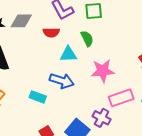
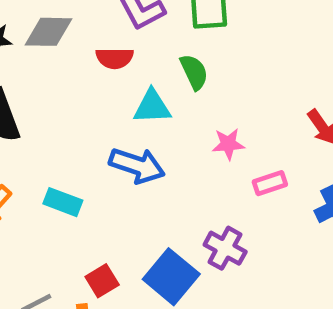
pink star: (103, 71) -> (228, 144), size x0.6
cyan rectangle: (38, 97) -> (63, 202), moved
pink rectangle: (121, 98) -> (270, 183), moved, size x0.6

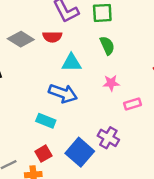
gray diamond: (48, 32) -> (21, 39), moved, turned 30
green semicircle: (194, 72) -> (107, 46), moved
cyan rectangle: (63, 202) -> (46, 121), moved

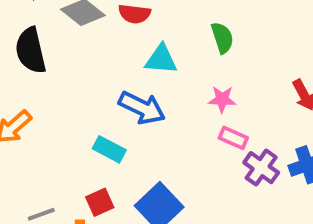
pink rectangle: (133, 104) -> (233, 138), moved, turned 35
purple cross: (108, 138) -> (261, 168), moved

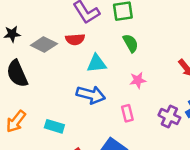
pink rectangle: (233, 138) -> (127, 113), moved, turned 63
cyan rectangle: (109, 149) -> (54, 126), moved

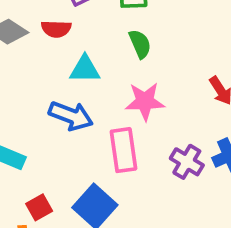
pink star: (138, 80) -> (145, 101), size x1.5
pink rectangle: (127, 113) -> (123, 150), size x1.6

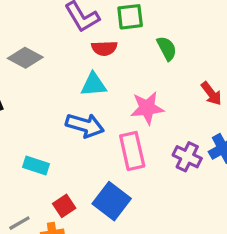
red semicircle: (56, 29) -> (104, 48), moved
green semicircle: (140, 44) -> (167, 48), moved

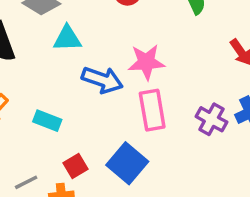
cyan triangle: (94, 84) -> (67, 38), moved
pink star: (147, 108) -> (146, 62), moved

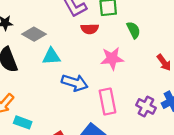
pink star: (146, 62) -> (112, 59), moved
cyan rectangle: (47, 121) -> (23, 122), moved

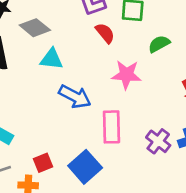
red semicircle: (90, 29) -> (105, 33), turned -138
green semicircle: (133, 30) -> (159, 44), turned -102

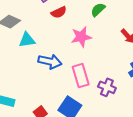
red semicircle: (105, 33) -> (59, 12), turned 119
purple cross: (158, 141) -> (107, 87), moved

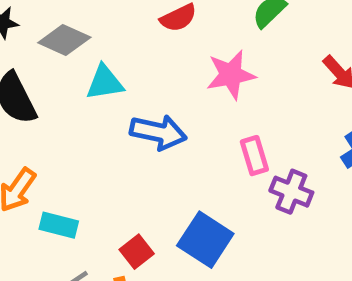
pink rectangle: (81, 76) -> (254, 156), moved, size x0.7

